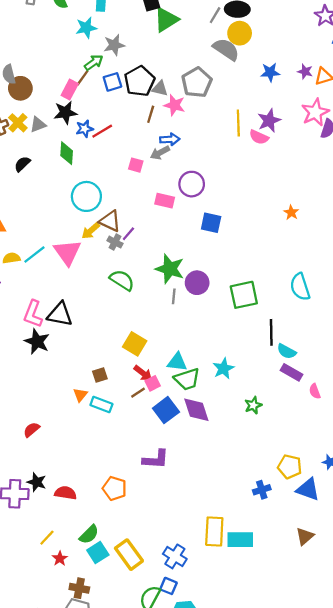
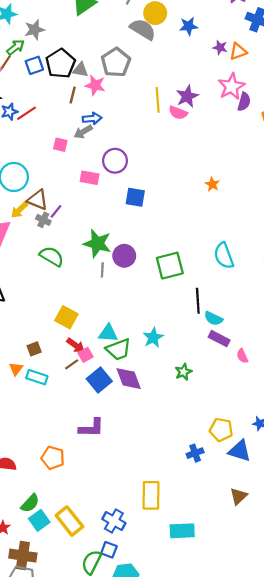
blue star: (270, 72) -> (189, 26), moved
cyan rectangle: (240, 540) -> (182, 531), moved
brown cross: (79, 588) -> (23, 556), size x1.4

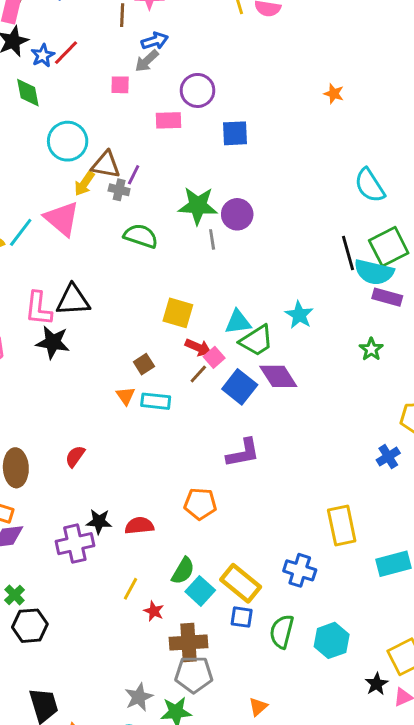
green square: (170, 266) -> (389, 247), moved
cyan semicircle: (213, 318) -> (374, 272), size x1.5
green star: (183, 372) -> (371, 349), moved
blue square: (109, 550) -> (242, 617), moved

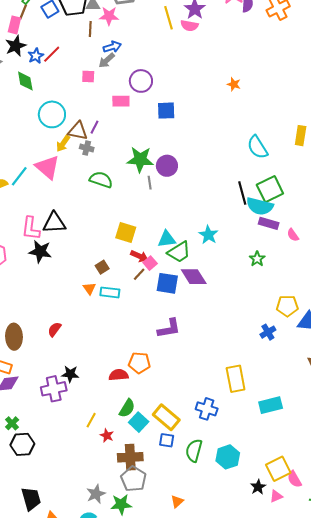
purple line: (134, 175) -> (95, 127), moved
blue square: (240, 387) -> (167, 283), turned -30
red semicircle: (139, 526) -> (119, 375), moved
gray pentagon: (194, 674) -> (134, 479), turned 30

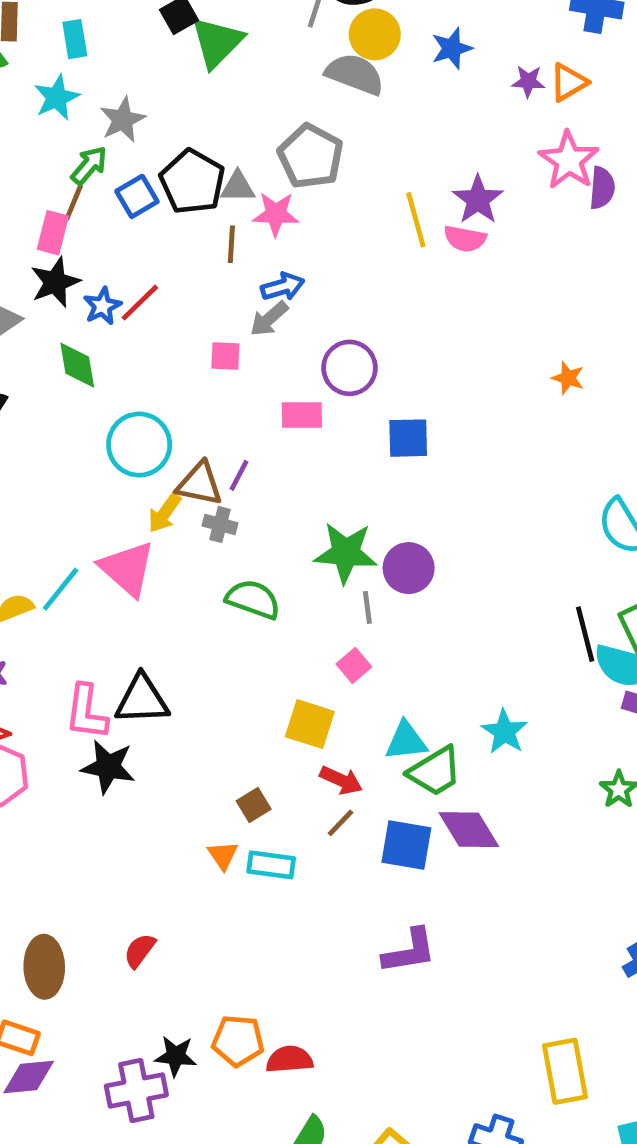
pink square: (150, 263) -> (354, 665), moved
orange pentagon: (139, 363) -> (238, 1041), moved

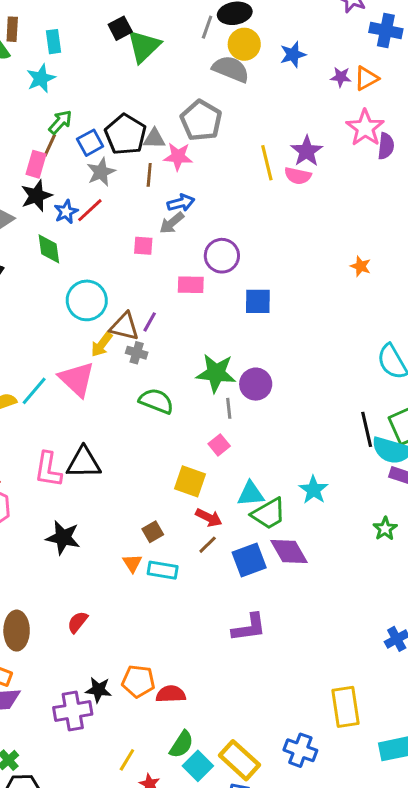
gray star: (123, 120) -> (101, 172), moved
black star: (108, 767) -> (63, 538), moved
blue square: (406, 845) -> (249, 560), turned -32

